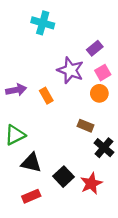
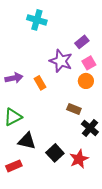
red rectangle: (31, 196) -> (14, 166), moved

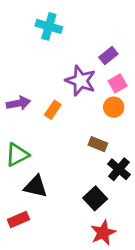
orange rectangle: (40, 83) -> (53, 110), turned 64
black square: (55, 153) -> (95, 198), moved
red star: (79, 159) -> (103, 233), moved

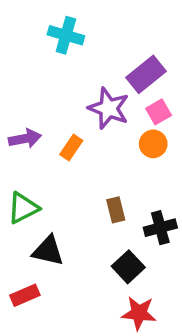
purple rectangle: (108, 56) -> (146, 74), size x1.5
brown rectangle: (98, 144) -> (116, 210), moved, turned 54
black cross: (119, 169) -> (160, 228), turned 35
red star: (103, 233) -> (139, 313), turned 30

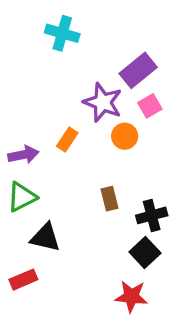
purple arrow: (25, 139) -> (23, 155), moved
orange circle: (153, 144) -> (125, 136), moved
black square: (128, 267) -> (145, 253), moved

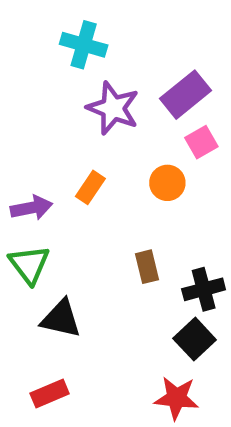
purple star: (103, 102) -> (113, 108), moved
green triangle: (22, 197) -> (29, 264), turned -40
red rectangle: (23, 280) -> (50, 393), moved

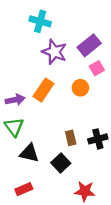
orange rectangle: (90, 187) -> (43, 90), size x1.5
brown rectangle: (147, 267) -> (71, 138), moved
black square: (195, 339) -> (61, 163), moved

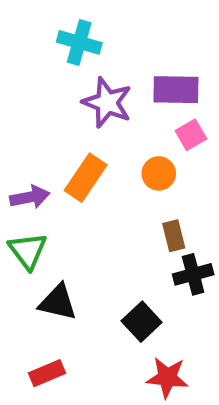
purple rectangle: (89, 45) -> (176, 90), turned 40
brown rectangle: (71, 138) -> (174, 236), moved
black square: (61, 163) -> (142, 322), moved

